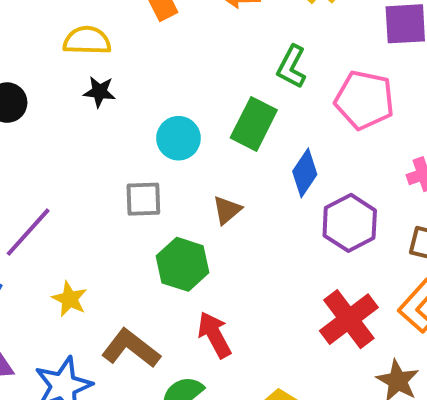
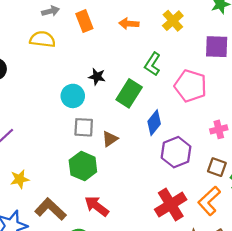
black star: (99, 92) -> (97, 77), moved
cyan circle: (178, 138) -> (73, 96), moved
gray square: (143, 199) -> (84, 127), moved
yellow star: (70, 299) -> (20, 179), turned 30
red arrow: (214, 335) -> (97, 206), turned -30

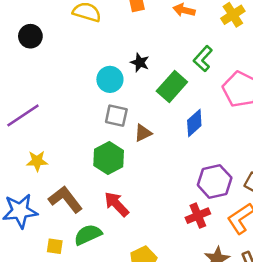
purple hexagon: (176, 152) -> (215, 181), moved
red cross: (171, 205) -> (198, 216), size x0.7

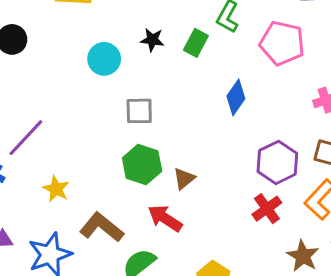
cyan circle: (110, 79) -> (104, 59), moved
green rectangle: (172, 86) -> (196, 43), moved, size x0.7
brown triangle: (143, 133) -> (184, 179), moved
yellow star: (37, 161) -> (56, 189), turned -30

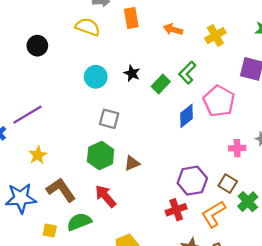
blue diamond: (236, 97) -> (186, 116), moved
brown triangle: (184, 179) -> (132, 163), moved

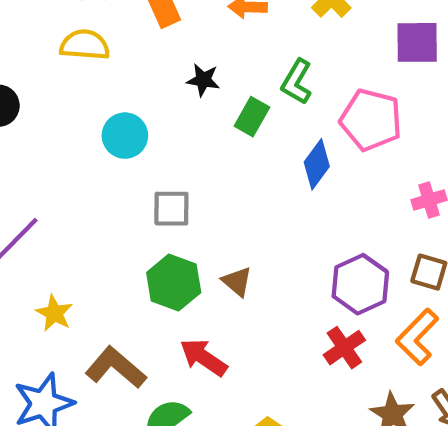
black star: (132, 73) -> (203, 80), moved
brown triangle: (132, 163) -> (237, 282), turned -42

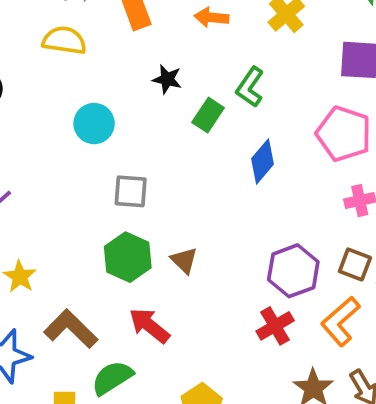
pink pentagon: (371, 120) -> (344, 134), moved

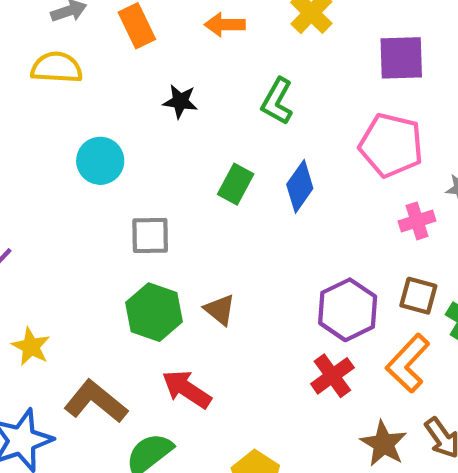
green rectangle: (208, 115) -> (236, 184), moved

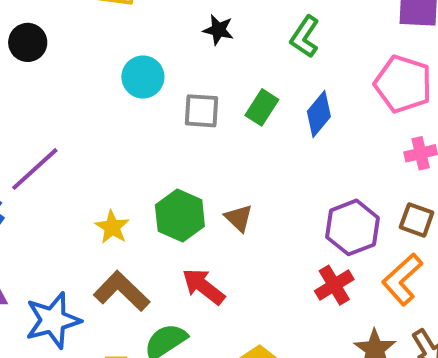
gray square: (150, 235) -> (201, 111), moved
yellow star: (31, 347) -> (112, 227), moved

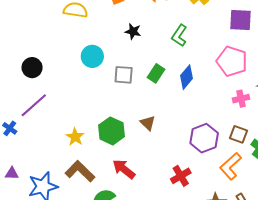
black circle: (28, 42) -> (32, 68), moved
brown triangle: (239, 218) -> (148, 123), moved
red cross: (334, 285) -> (181, 176), moved

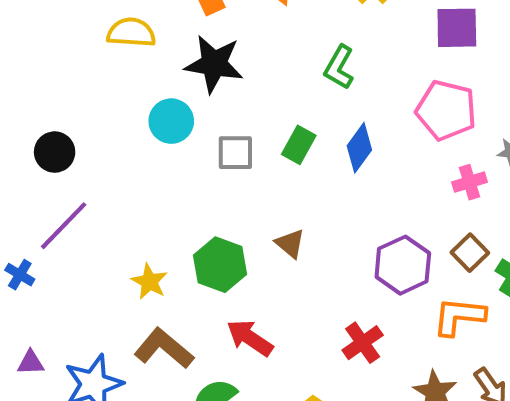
black star: (133, 31) -> (214, 64), moved, size x1.8
brown square: (239, 134) -> (470, 253), turned 30
orange L-shape: (231, 166) -> (459, 316), turned 52

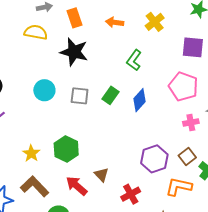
cyan circle: (171, 121) -> (44, 90), moved
brown triangle: (290, 244) -> (101, 175), moved

